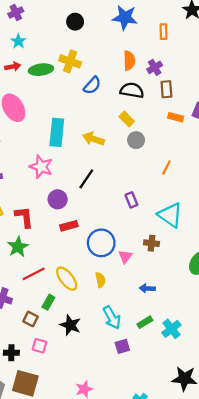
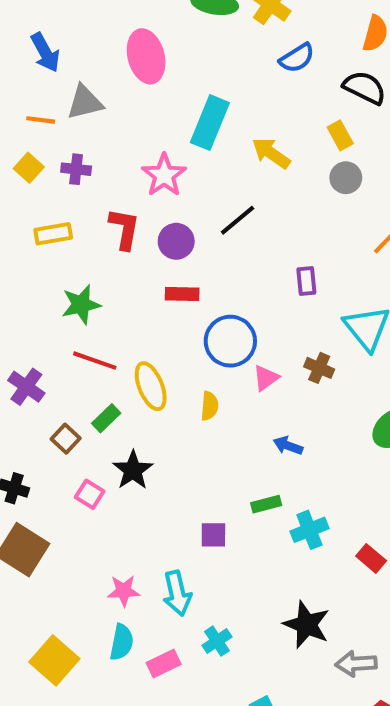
red L-shape: (24, 217) -> (124, 229), moved
red line: (34, 274) -> (95, 361), turned 30
cyan arrow: (112, 317) -> (177, 593), moved
pink square: (40, 346) -> (90, 494), moved

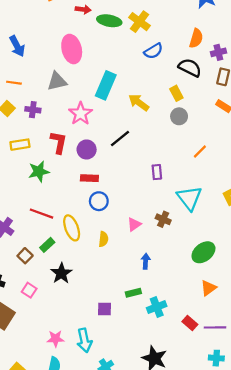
gray triangle: (85, 102) -> (57, 81), moved
green star: (81, 305) -> (39, 171), moved
blue circle: (230, 341) -> (99, 201), moved, size x0.7
blue arrow: (288, 446) -> (146, 261), turned 72
pink square: (90, 494) -> (29, 290), moved

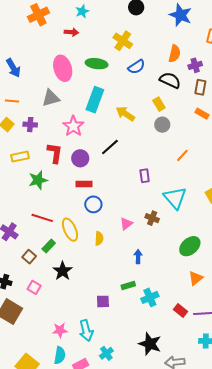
green ellipse: (109, 21) -> (97, 64), moved

